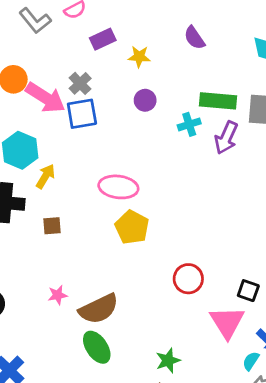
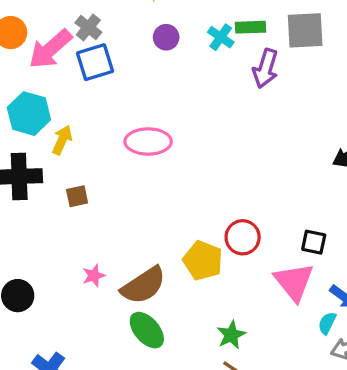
pink arrow: (45, 98) -> (50, 49), turned 114
green rectangle: (218, 101) -> (250, 27), size x0.7
cyan cross: (189, 124) -> (221, 37), moved, turned -30
yellow pentagon: (132, 227) -> (203, 261), moved

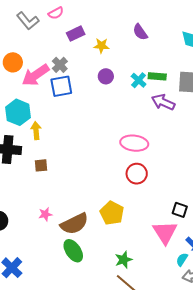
purple arrow: (265, 68) -> (163, 102), turned 90
yellow arrow: (62, 140) -> (36, 131), turned -36
pink ellipse: (148, 141) -> (134, 143), moved
red circle: (243, 237) -> (137, 174), moved

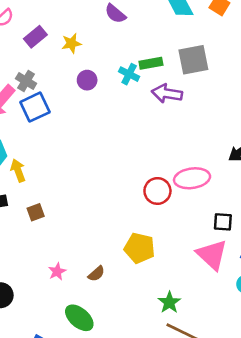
pink ellipse: (134, 143) -> (192, 178), moved
brown semicircle: (74, 224) -> (96, 274), size x0.5
green ellipse: (73, 251) -> (79, 318), moved

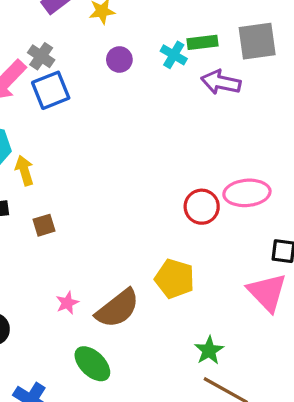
brown semicircle: (96, 274) -> (118, 308), size x2.0

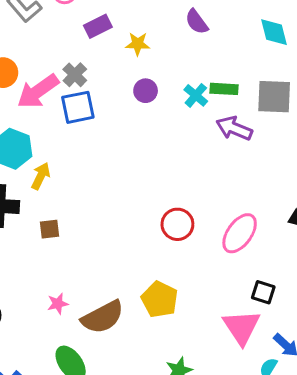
yellow arrow: (24, 170) -> (41, 176), turned 32
pink ellipse: (247, 193) -> (240, 233), turned -60
red circle: (202, 207) -> (177, 224), moved

